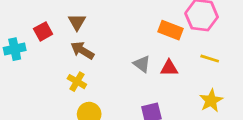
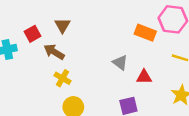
brown arrow: (82, 50) -> (54, 52), moved
red triangle: (169, 68) -> (144, 77), moved

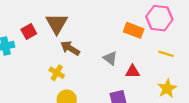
brown triangle: (62, 25) -> (57, 24), size x1.5
brown arrow: (54, 52) -> (70, 48), moved

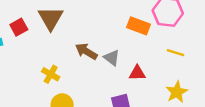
brown arrow: (70, 48) -> (86, 51), moved

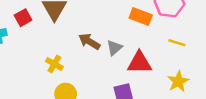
gray triangle: (112, 58) -> (114, 48), turned 42
red triangle: (137, 73) -> (139, 63), size x1.5

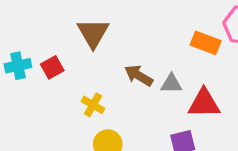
red square: (23, 18) -> (52, 67), moved
gray triangle: (114, 48) -> (171, 84), turned 42

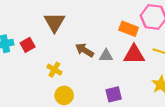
red triangle: (204, 103) -> (134, 55), moved

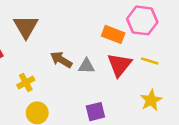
red triangle: (134, 55) -> (119, 65), turned -50
yellow cross: (54, 70) -> (26, 82), turned 32

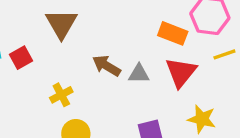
yellow line: (150, 61) -> (224, 54), moved, turned -36
yellow star: (151, 100) -> (202, 119), moved, turned -30

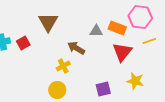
gray triangle: (139, 74) -> (96, 31), moved
yellow cross: (61, 95) -> (63, 66), moved

